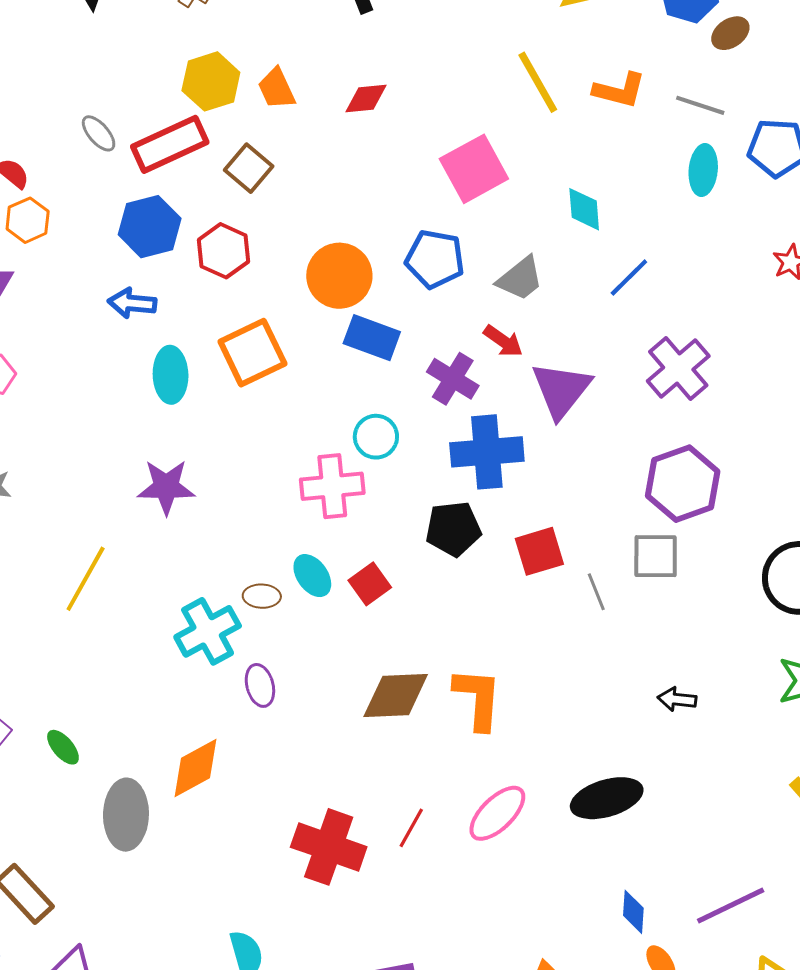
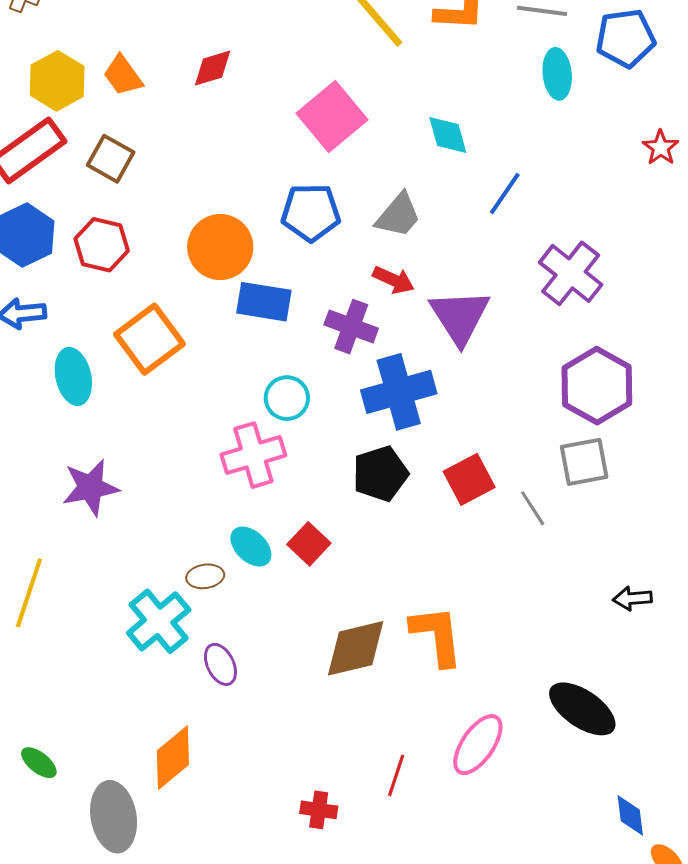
black ellipse: (607, 798) -> (582, 709), turned 62
red cross: (329, 847) -> (319, 810), size x0.5

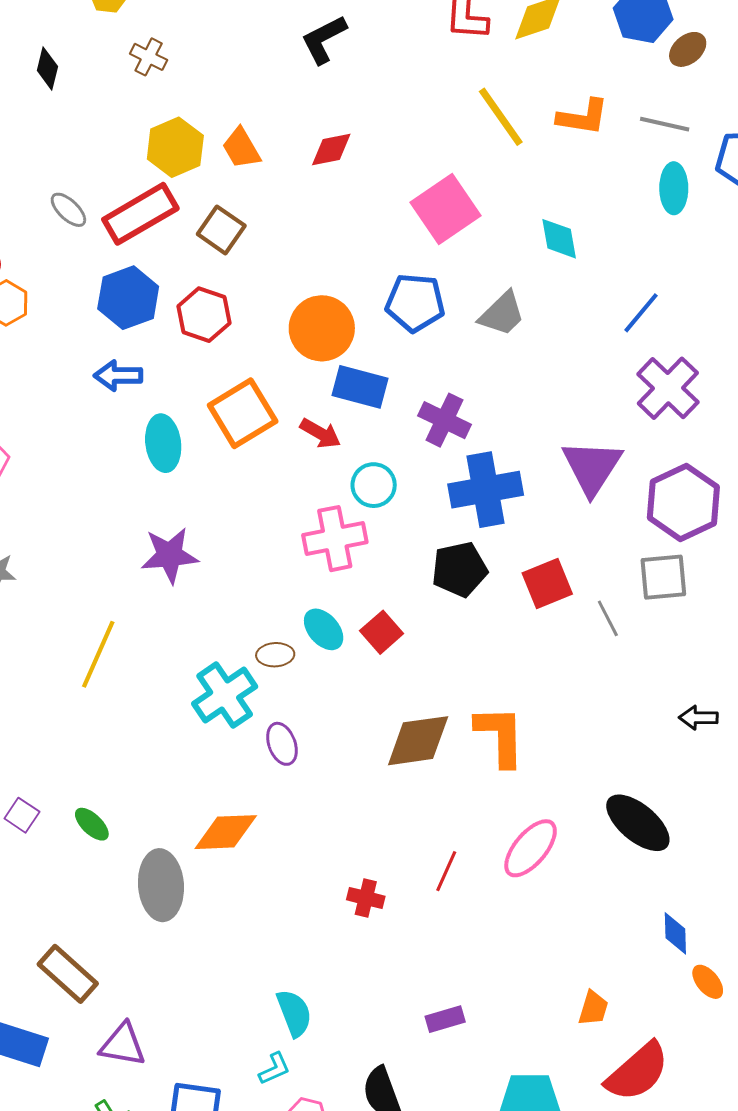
blue line: (505, 194) -> (641, 313), moved
red arrow: (394, 280) -> (320, 433), moved
purple triangle: (460, 317) -> (592, 467), moved
orange diamond: (173, 758) -> (226, 832), turned 32

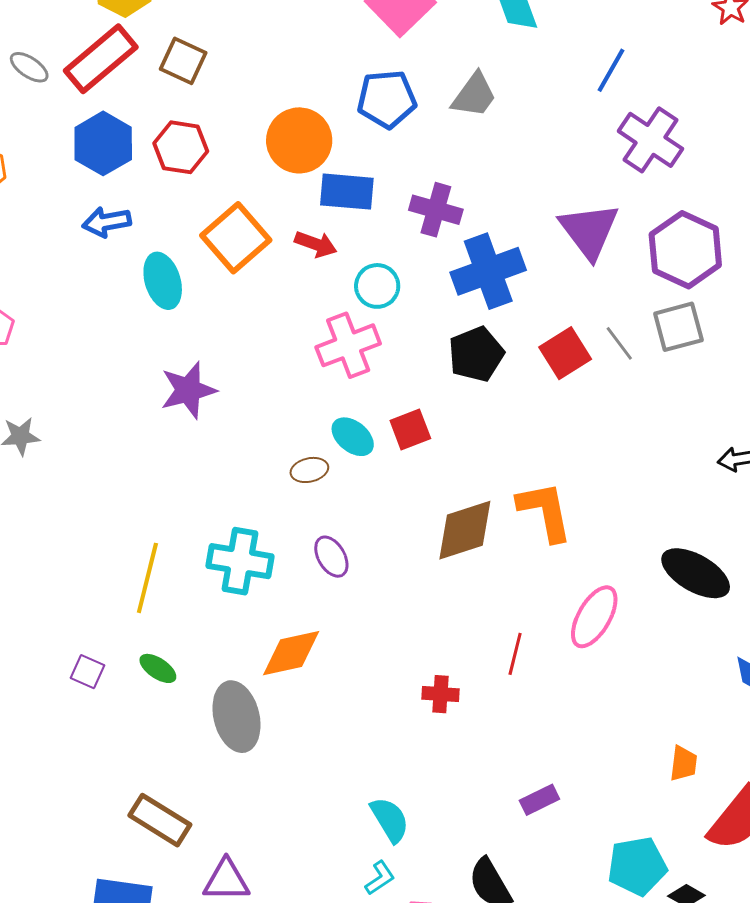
gray line: (608, 618) -> (619, 343), moved
red square: (382, 632) -> (410, 430), turned 30
yellow line: (98, 654) -> (147, 578), moved
cyan cross: (225, 695) -> (240, 561), moved, turned -36

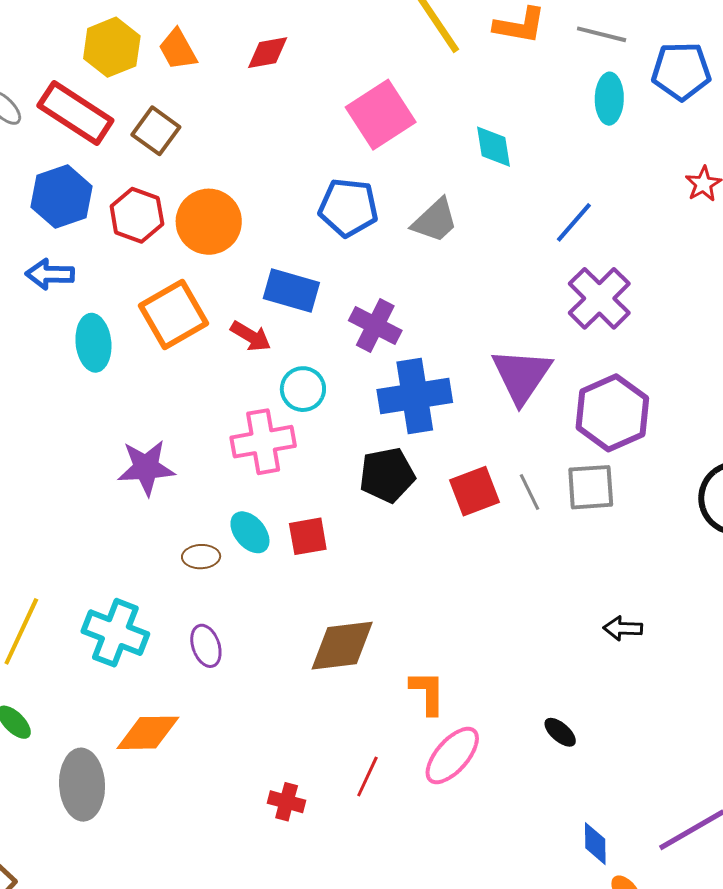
red rectangle: (101, 59) -> (75, 113), turned 62
orange circle: (299, 140) -> (209, 222), moved
purple star: (188, 390) -> (146, 468), moved
orange L-shape: (545, 511) -> (427, 693), moved, size x0.7
black ellipse: (696, 573) -> (560, 732), size x0.5

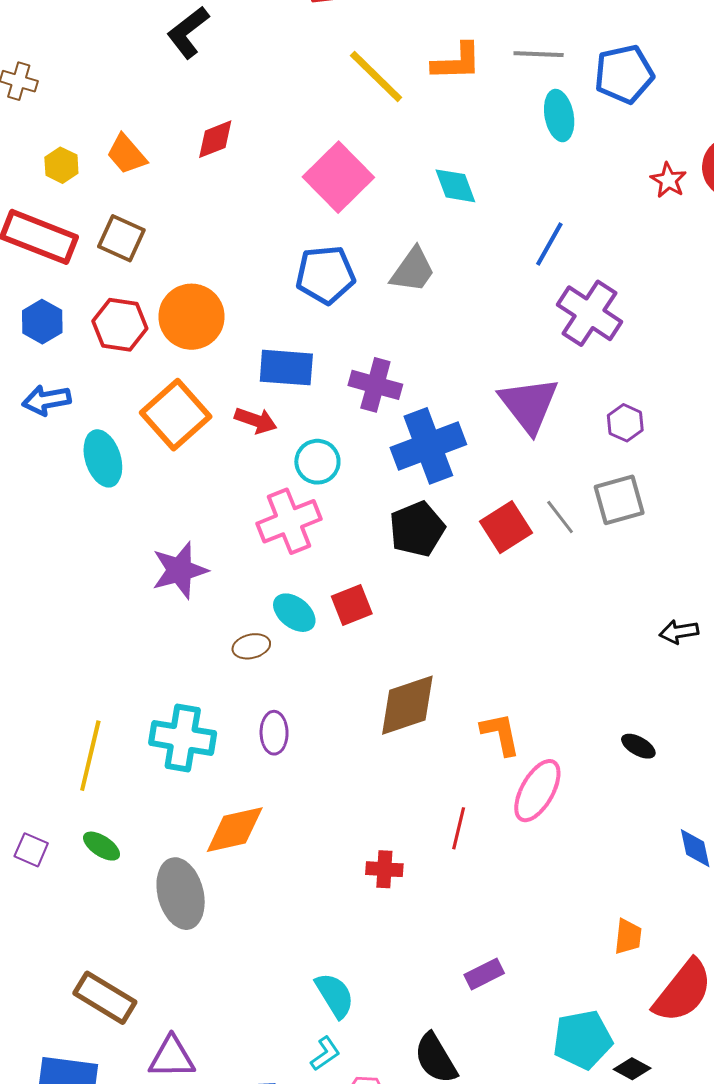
yellow hexagon: (112, 47) -> (61, 165), size x0.6
blue hexagon: (62, 197) -> (42, 322), size x0.7
purple hexagon: (612, 413) -> (625, 423), size x0.5
purple ellipse: (206, 646) -> (274, 733), turned 30

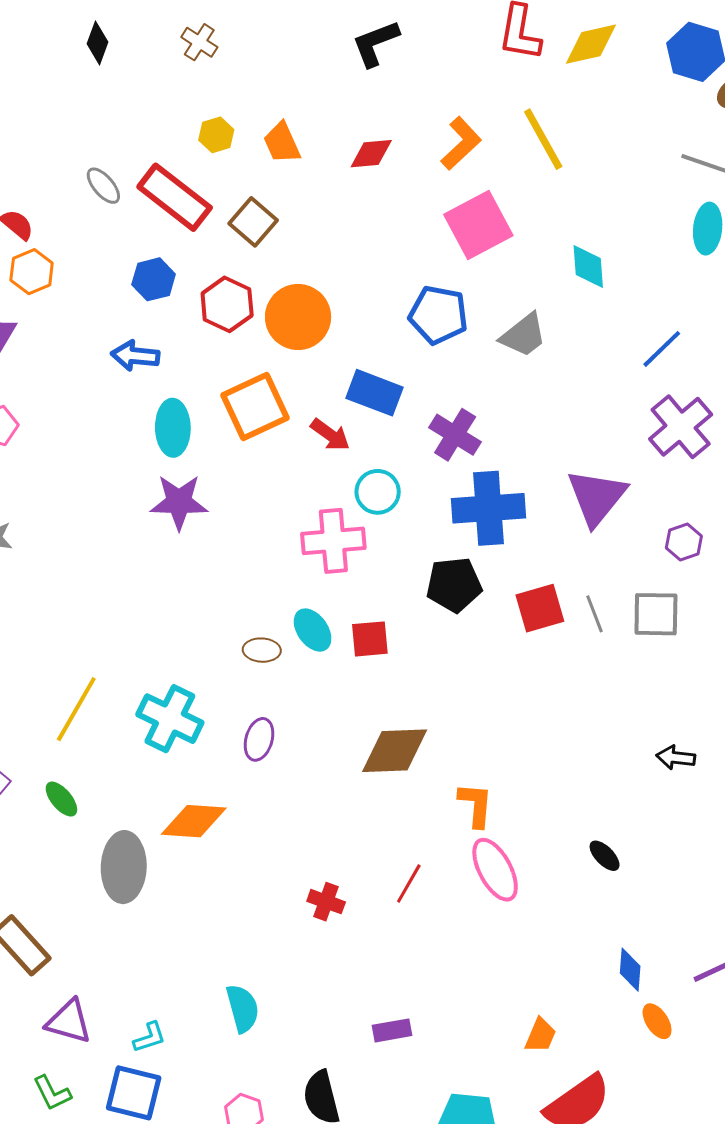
orange L-shape: (457, 62) -> (461, 143), moved, turned -58
purple star: (180, 570) -> (179, 502), moved
pink ellipse: (537, 791) -> (495, 870), turned -74
cyan L-shape: (325, 1054) -> (149, 1037), moved

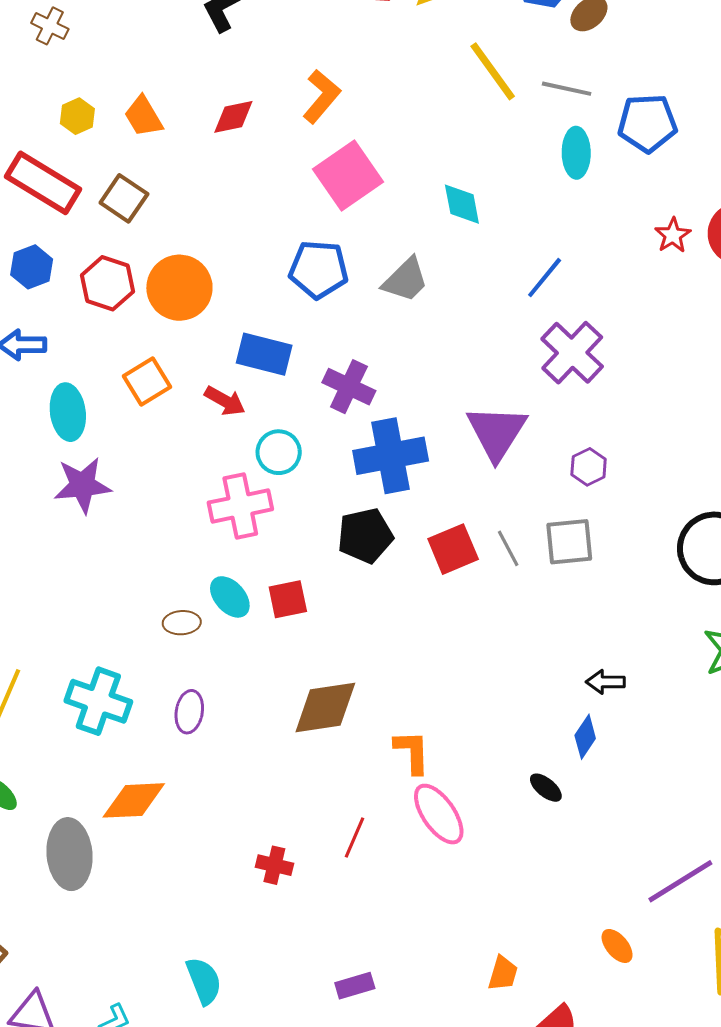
yellow line: (543, 139) -> (493, 71), moved
orange square: (255, 406) -> (147, 381), size x0.7
blue diamond: (630, 970) -> (585, 737), moved, turned 36

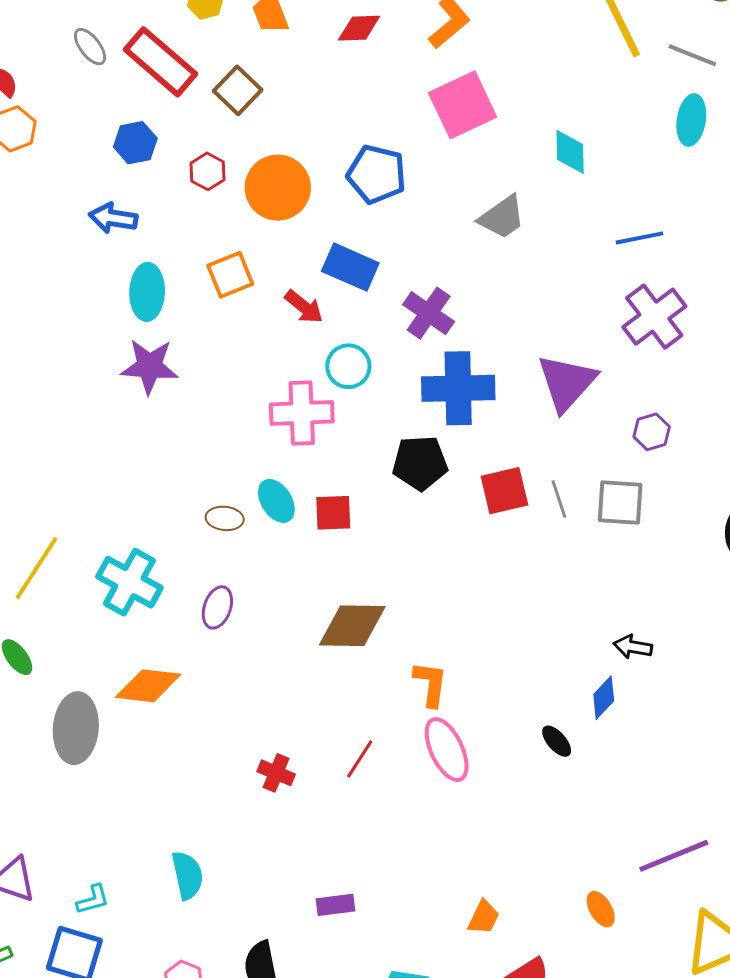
blue pentagon: (319, 269) -> (376, 174), moved
blue line: (545, 278) -> (639, 238), turned 30
red hexagon: (108, 283) -> (207, 171), size x0.7

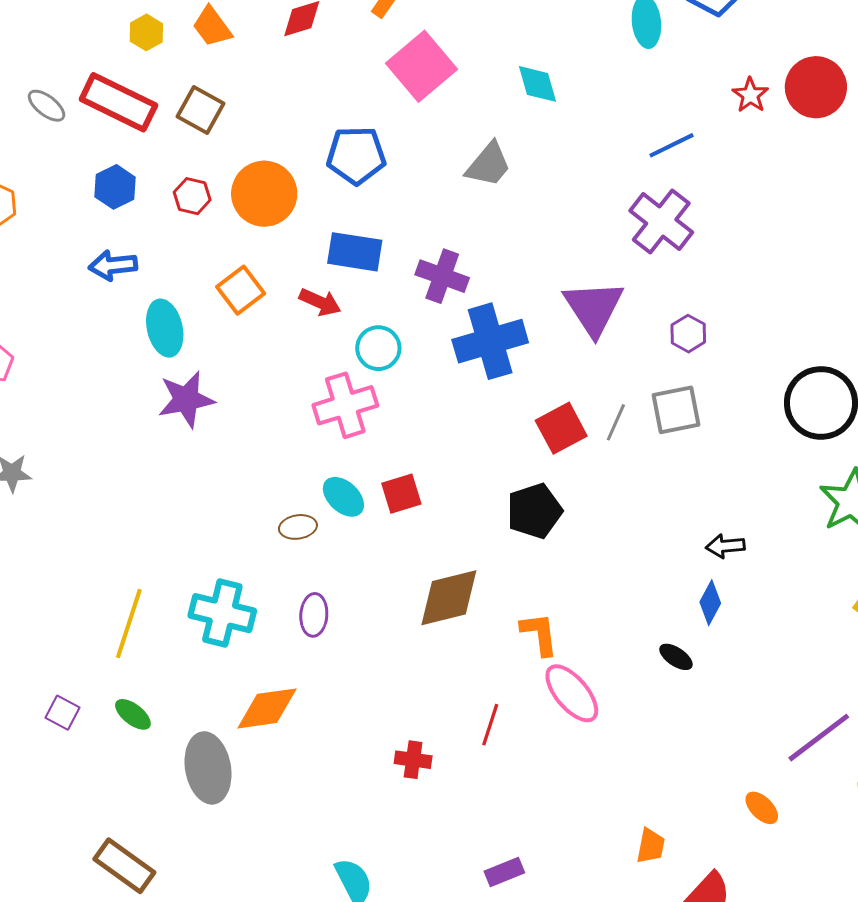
blue line: (639, 238) -> (671, 145), moved
black pentagon: (420, 463) -> (534, 511), moved
gray line: (559, 499) -> (616, 422), turned 57

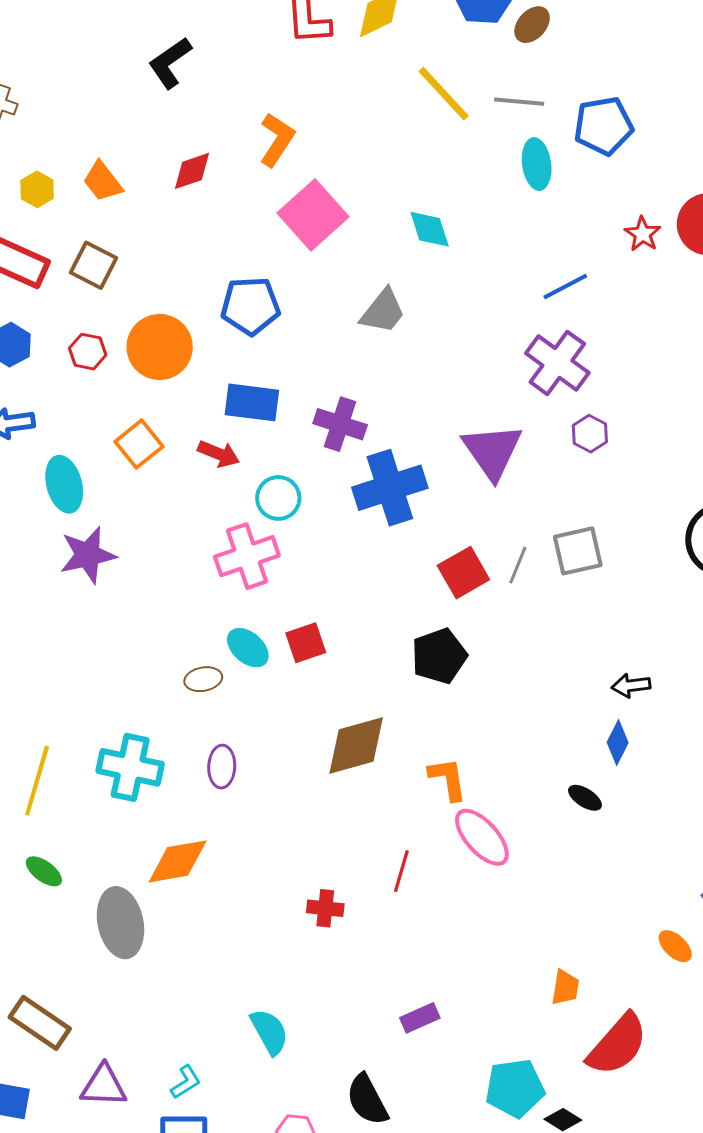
purple hexagon: (688, 334) -> (590, 434), moved

